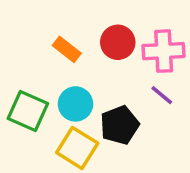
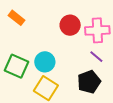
orange rectangle: (67, 49) -> (16, 18), moved
black pentagon: (120, 125) -> (89, 82), moved

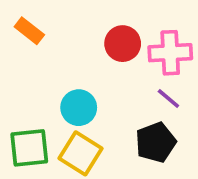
green square: (16, 66) -> (29, 148), moved, turned -30

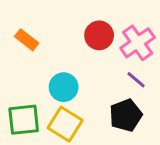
orange rectangle: (29, 31) -> (27, 40), moved
pink cross: (170, 53) -> (138, 43), turned -32

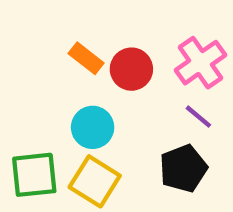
red circle: (99, 35) -> (131, 69), moved
orange rectangle: (27, 40) -> (86, 58), moved

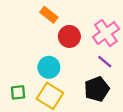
orange rectangle: (86, 58) -> (49, 15), moved
green square: (34, 175) -> (18, 92), size x0.6

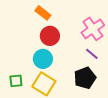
red circle: (69, 36) -> (50, 36), moved

